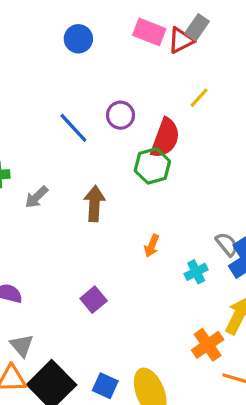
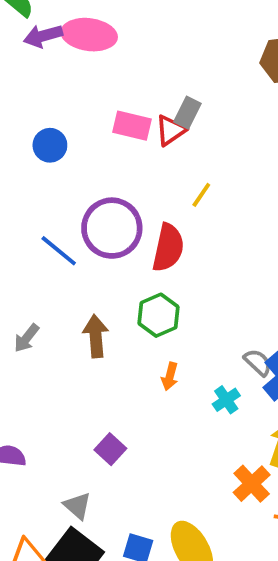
purple circle: (120, 115) -> (112, 228), size x1.8
green hexagon: (152, 166) -> (158, 315), moved
gray triangle: (22, 345) -> (77, 506), moved

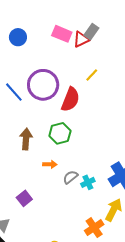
gray semicircle: (258, 362) -> (70, 177), moved, turned -91
orange arrow: (170, 376) -> (50, 164), moved, turned -112

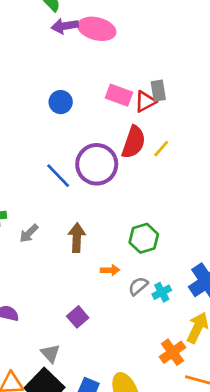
gray rectangle: (91, 32) -> (158, 91), turned -42
red semicircle: (70, 99) -> (134, 142), moved
green hexagon: (60, 133) -> (144, 238), moved

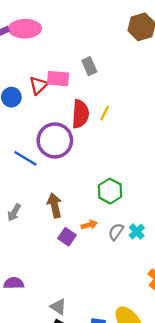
red triangle: (145, 102) -> (38, 85), moved
purple square: (78, 317) -> (67, 237), moved

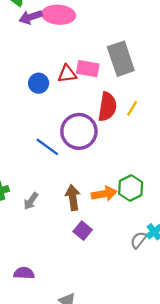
gray rectangle: (89, 66) -> (121, 59), size x1.8
red triangle: (38, 85) -> (67, 74), turned 30
orange arrow: (89, 225) -> (104, 194), moved, size x1.5
gray semicircle: (116, 232) -> (138, 240), moved

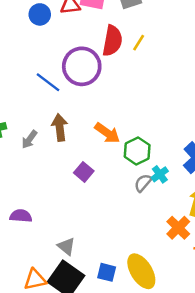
green hexagon: (131, 188) -> (137, 151), moved
orange arrow: (104, 194) -> (107, 133), turned 45
brown arrow: (73, 198) -> (60, 127), moved

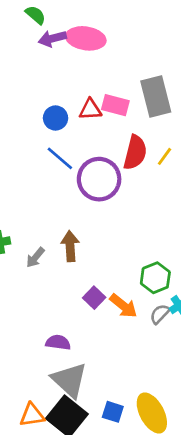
blue line: (48, 82) -> (60, 158), moved
orange arrow: (107, 133) -> (123, 306), moved
purple semicircle: (21, 216) -> (58, 342), moved
gray triangle: (66, 246) -> (69, 380), size x1.8

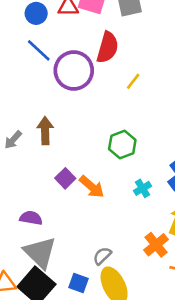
yellow line: (164, 156) -> (133, 81), moved
green hexagon: (155, 278) -> (122, 145), moved
gray semicircle: (160, 314) -> (102, 256), moved

